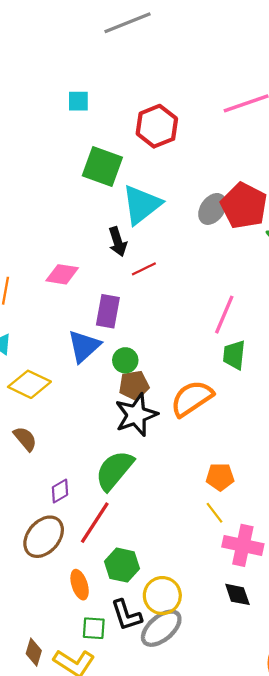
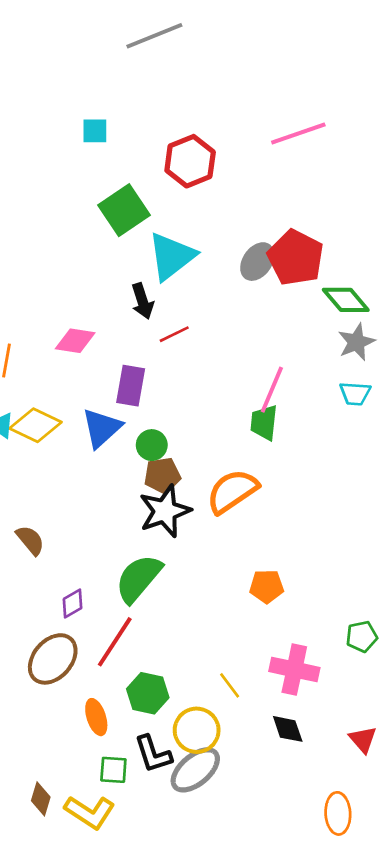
green square: (102, 166) -> (124, 210), turned 36
green trapezoid: (234, 355) -> (264, 423), moved
yellow diamond: (29, 384) -> (36, 425), moved
yellow line: (215, 513) -> (230, 685), moved

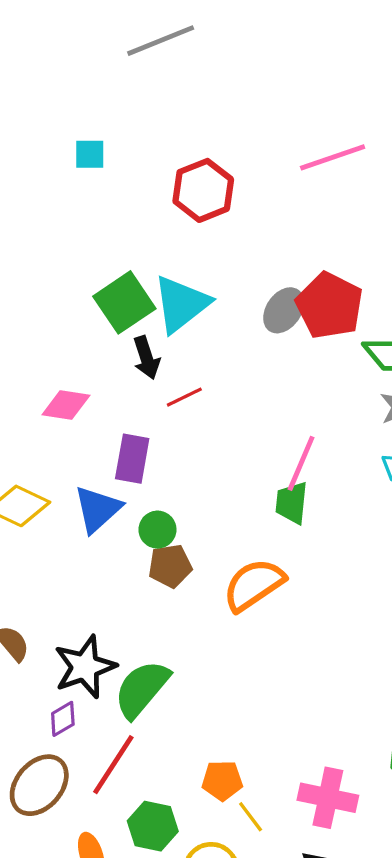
green square: (124, 210) -> (124, 302), moved
black star: (165, 511) -> (85, 667), moved
orange pentagon: (267, 586) -> (222, 780), moved

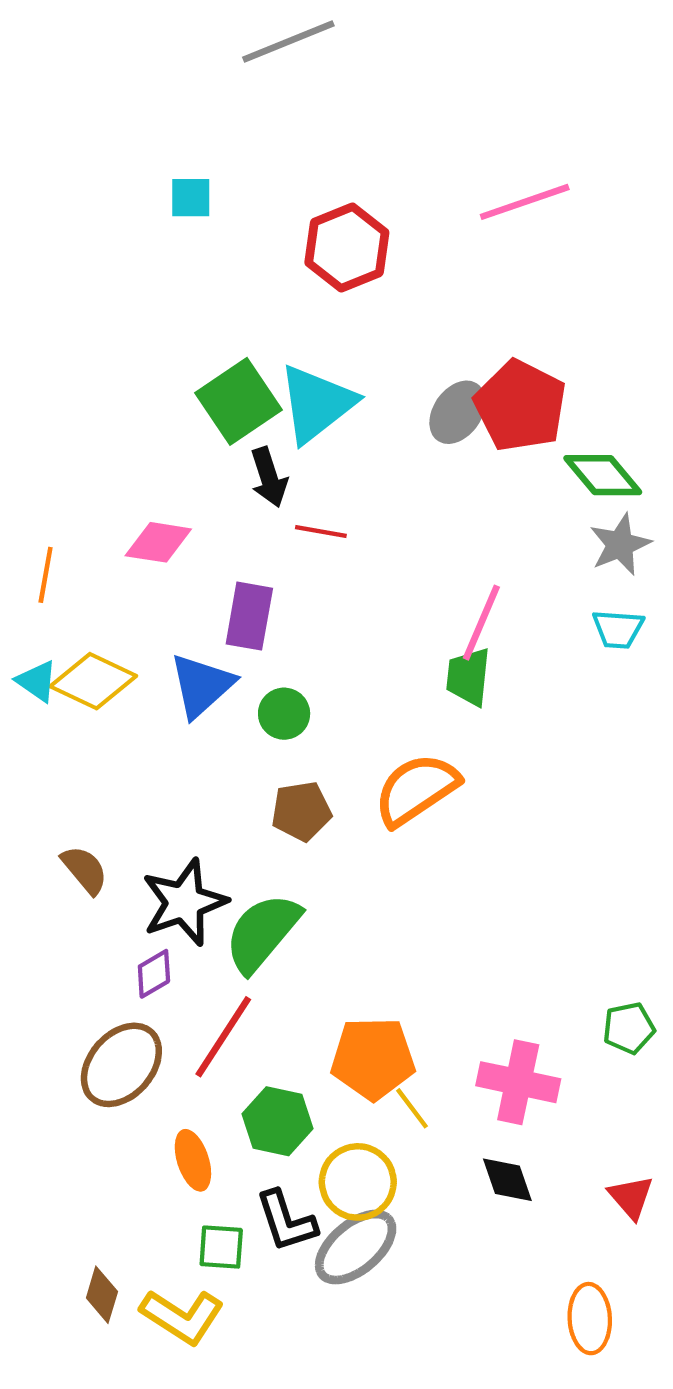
red line: (184, 397) -> (321, 532), turned 36
brown pentagon: (170, 566) -> (301, 811), moved
orange pentagon: (222, 780) -> (373, 1058), size x1.5

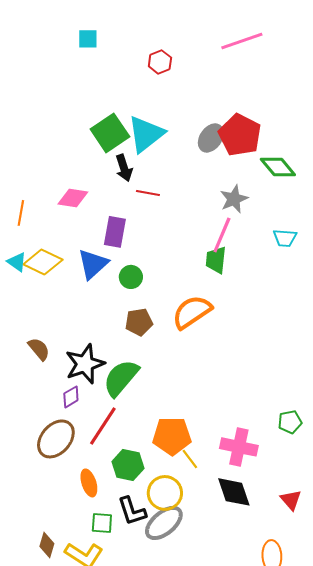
red hexagon: (347, 247) -> (160, 62), size x0.6
gray star: (620, 545) -> (234, 199), moved
black diamond: (507, 1180) -> (234, 492), size x1.4

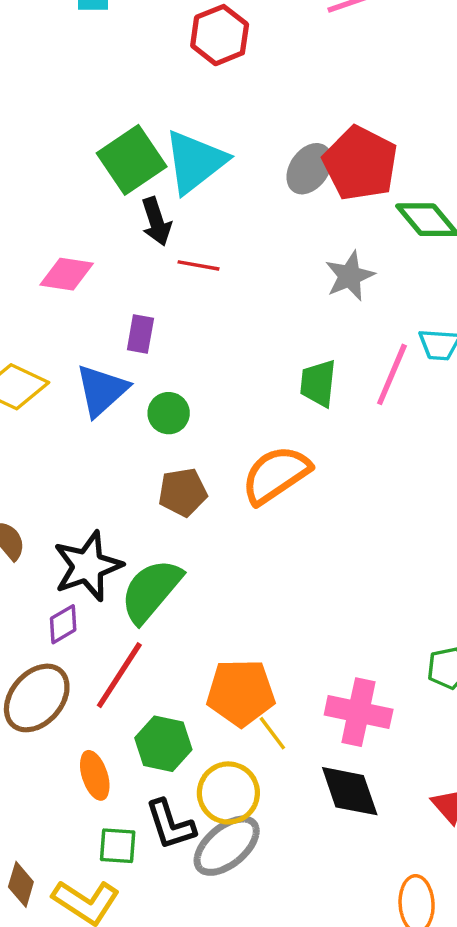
red hexagon: (160, 62) -> (220, 35), size x1.4
purple rectangle: (115, 232) -> (140, 334), size x0.7
pink line: (222, 235) -> (392, 374), moved

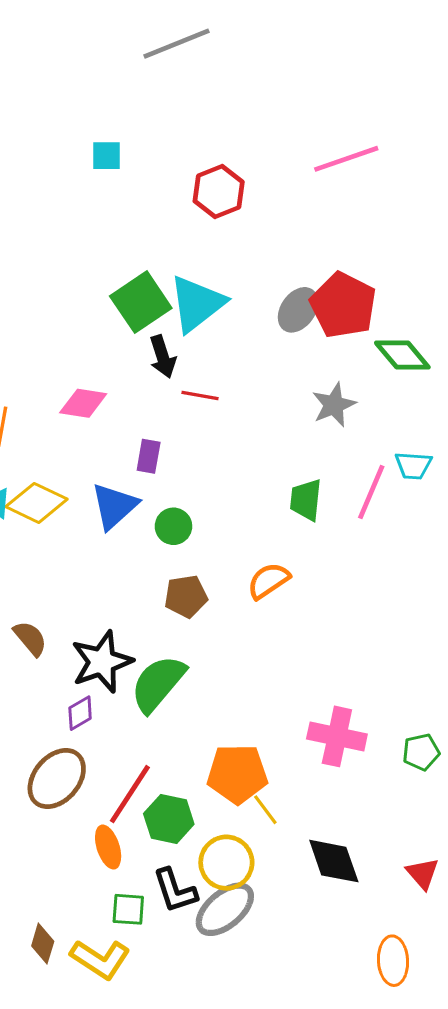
orange semicircle: (276, 475) -> (268, 581), size x0.7
red line: (119, 675) -> (130, 794), moved
pink cross: (359, 712) -> (337, 736), moved

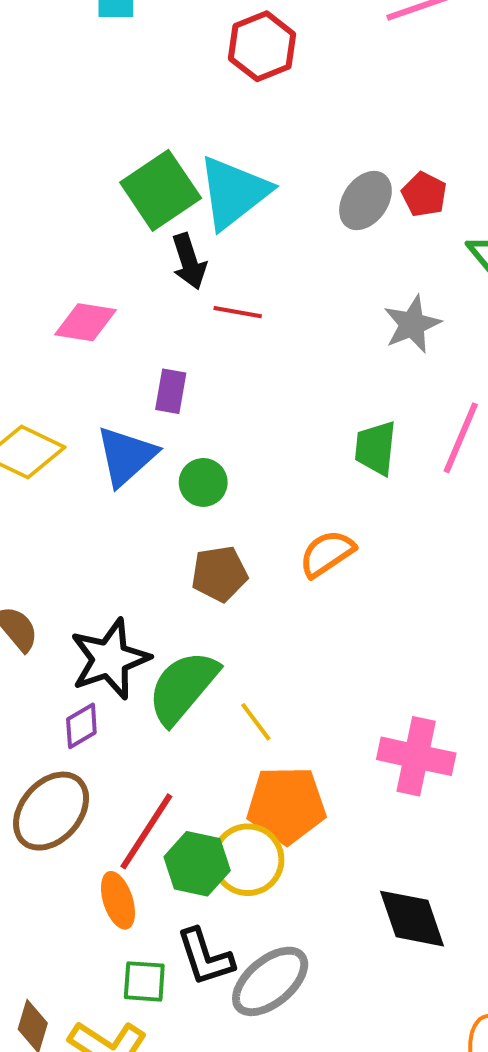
red pentagon: (343, 305) -> (424, 194), size x0.5
yellow line: (265, 810) -> (256, 722), moved
yellow circle: (226, 863) -> (248, 860), moved

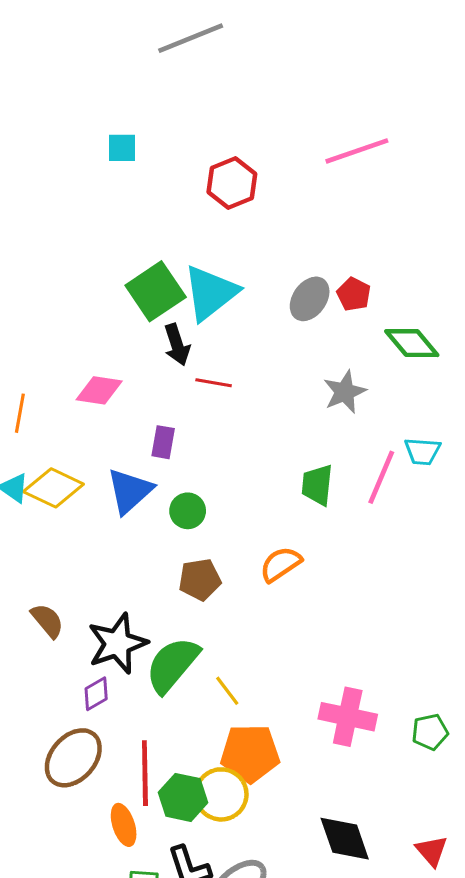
red line: (146, 831) -> (145, 773), turned -34

